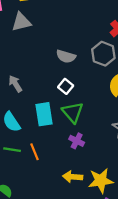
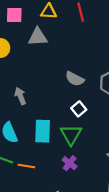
white square: (66, 86) -> (79, 109), moved
orange line: (34, 152) -> (26, 166), turned -70

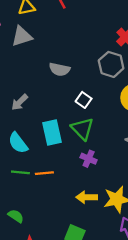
gray semicircle: (75, 79) -> (59, 69), moved
gray arrow: (20, 96) -> (20, 102), turned -98

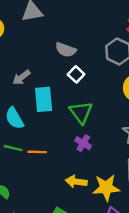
white square: (84, 100) -> (76, 74), moved
cyan rectangle: (52, 133) -> (44, 99), moved

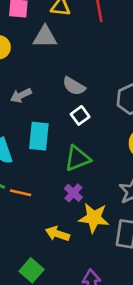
gray arrow: (21, 77) -> (21, 95), moved
green triangle: (81, 112) -> (77, 158), turned 35
yellow star: (106, 188) -> (94, 218), moved

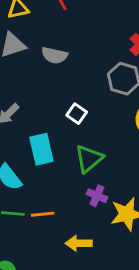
gray semicircle: (74, 86) -> (54, 55), moved
yellow arrow: (58, 234) -> (79, 243), moved

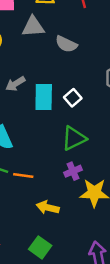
cyan rectangle: (41, 149) -> (44, 97), moved
purple cross: (97, 196) -> (73, 171), turned 30

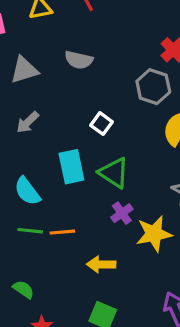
gray triangle: (33, 27) -> (24, 70), moved
cyan rectangle: (44, 97) -> (71, 167), moved
green triangle: (74, 138) -> (114, 173), turned -48

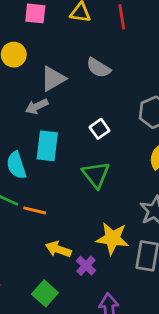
gray triangle: (24, 70) -> (53, 79), moved, turned -32
cyan rectangle: (71, 167) -> (47, 146), moved
purple cross: (122, 213) -> (86, 266), moved, turned -30

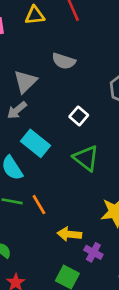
cyan rectangle: (47, 146) -> (36, 143), turned -44
orange line: (35, 210) -> (39, 205), turned 60
purple cross: (86, 266) -> (93, 252), moved

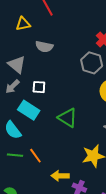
yellow triangle: (35, 15) -> (23, 24), moved
gray triangle: (25, 81) -> (17, 64), turned -30
white square: (79, 116) -> (39, 87), moved, turned -32

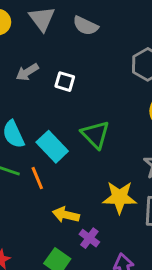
gray triangle: (17, 64) -> (42, 19), moved
cyan rectangle: (29, 110) -> (52, 147), moved

